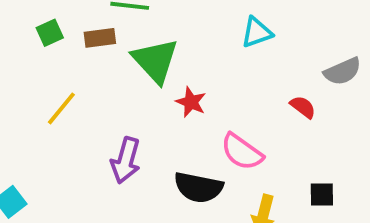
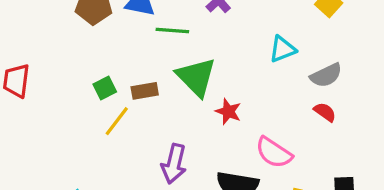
green square: (50, 33) -> (105, 88), moved
brown rectangle: (100, 38) -> (145, 91), moved
gray semicircle: (343, 71) -> (326, 75), moved

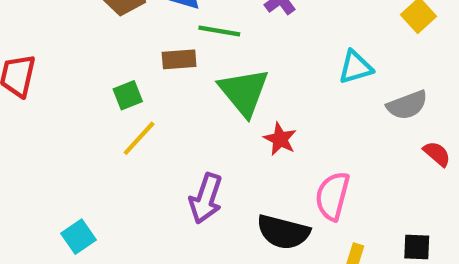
brown rectangle: (145, 91) -> (179, 59), moved
red semicircle: (325, 112) -> (437, 154), moved
pink semicircle: (274, 153) -> (332, 196), turned 66

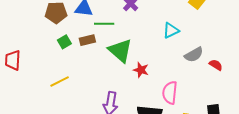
green square: (128, 95) -> (64, 42), moved
gray semicircle: (407, 105) -> (194, 55), moved
yellow line: (139, 138) -> (60, 81), moved, turned 30

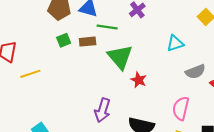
yellow line: (60, 81) -> (30, 74), moved
pink semicircle: (170, 93) -> (181, 108), moved

